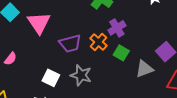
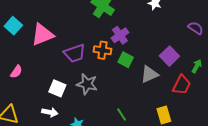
pink triangle: (39, 23) -> (42, 35), turned 45
orange cross: (98, 42) -> (102, 50), turned -30

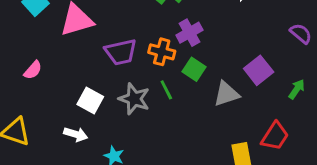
red trapezoid: (182, 85) -> (275, 136), moved
green line: (122, 115) -> (166, 90), moved

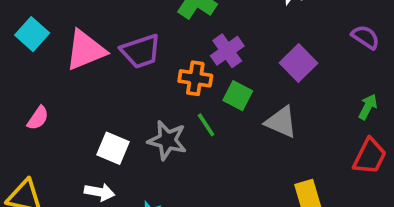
purple trapezoid: (121, 52) -> (141, 51), moved
purple square: (259, 70) -> (298, 63), moved
gray triangle: (226, 94) -> (281, 122), turned 48
red trapezoid: (275, 136) -> (370, 156), moved

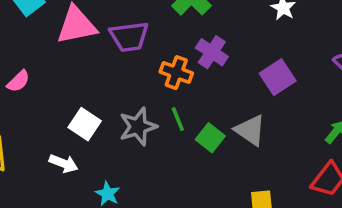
purple cross: (227, 51) -> (212, 52), turned -32
green square: (238, 96) -> (210, 138), moved
gray star: (167, 140) -> (138, 127), turned 30

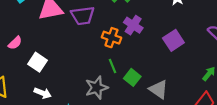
white square: (85, 124) -> (38, 62), moved
gray star: (138, 127) -> (97, 88), moved
gray triangle: (250, 130) -> (159, 89), moved

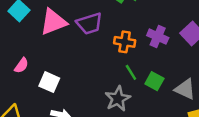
purple cross: (133, 25) -> (158, 37), moved

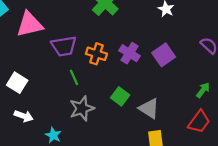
purple trapezoid: (89, 23) -> (64, 46), moved
green line: (131, 72) -> (74, 77), moved

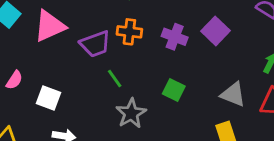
orange cross: (96, 54) -> (129, 32), moved
gray triangle: (149, 108) -> (233, 94), moved

